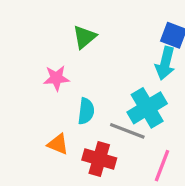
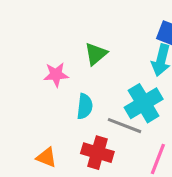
green triangle: (84, 37) -> (96, 54), moved
orange triangle: (58, 144) -> (46, 157), moved

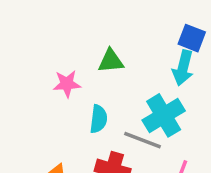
green triangle: (96, 54) -> (111, 61), turned 35

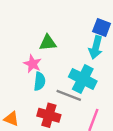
pink star: (67, 84) -> (33, 64), moved, turned 30
cyan cross: (164, 115) -> (83, 79), turned -32

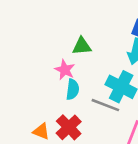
red cross: (49, 115) -> (69, 127), moved, turned 30

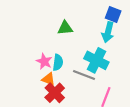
pink star: (65, 70) -> (44, 61), moved
orange triangle: (41, 131) -> (48, 79), moved

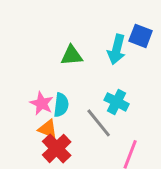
cyan arrow: (108, 32) -> (117, 49), moved
cyan cross: (96, 60) -> (117, 102), size x0.7
gray line: (84, 75) -> (99, 123), turned 30

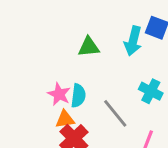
cyan cross: (117, 102) -> (151, 91), moved
orange triangle: (48, 129) -> (65, 119), turned -30

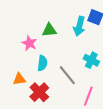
pink star: (59, 94) -> (29, 43), moved
orange triangle: (65, 119) -> (19, 79), moved

